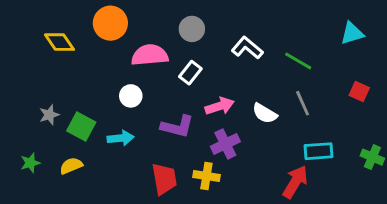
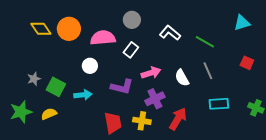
orange circle: (110, 23) -> (69, 29), moved
white semicircle: (265, 113) -> (182, 78), turned 30
green star: (30, 163) -> (21, 112), size x1.6
red arrow: (295, 182) -> (178, 119), moved

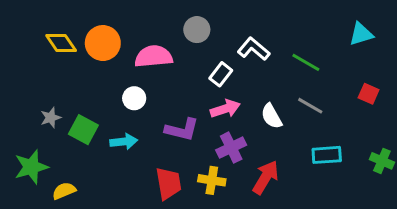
white rectangle: (131, 50) -> (221, 74), moved
gray line: (208, 71) -> (310, 106), turned -36
yellow semicircle: (49, 114) -> (64, 191), moved

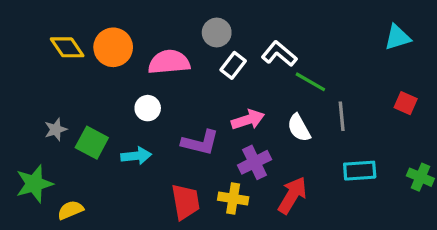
green line: (306, 62) -> (310, 82), moved
white rectangle: (221, 74) -> (233, 65), moved
gray line: (310, 106) -> (342, 116), turned 55

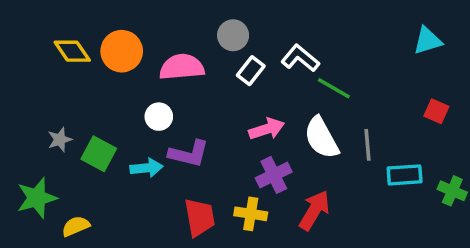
gray line: (342, 116) -> (367, 145), moved
white semicircle: (299, 128) -> (321, 138), size x1.4
purple L-shape: (200, 143) -> (189, 154), moved
cyan rectangle: (360, 171) -> (405, 175), moved

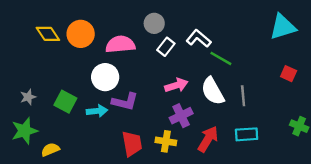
cyan triangle: (428, 41) -> (283, 27), size x1.4
white circle: (159, 117) -> (105, 77), size x1.5
gray star: (60, 140) -> (28, 97), moved
cyan rectangle: (405, 175) -> (247, 134), moved

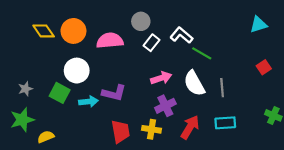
cyan triangle: (283, 27) -> (258, 25), size x0.7
red square: (289, 74) -> (264, 67), turned 32
white circle: (105, 77) -> (77, 71), moved

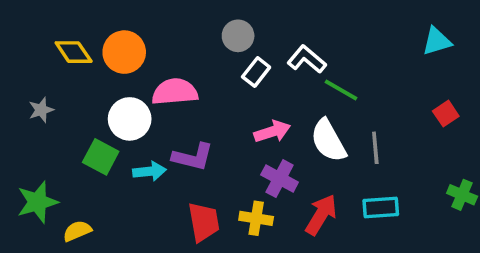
pink semicircle: (110, 41) -> (175, 92), moved
gray star: (25, 89) -> (41, 110), moved
purple cross: (165, 106) -> (280, 179), turned -36

